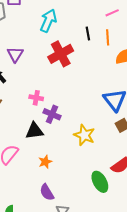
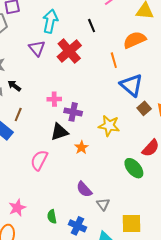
orange line: (108, 37) -> (114, 60), moved
purple triangle: (15, 54) -> (37, 48), moved
orange star: (45, 162) -> (81, 147), moved

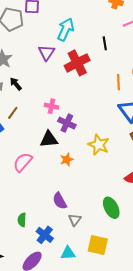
green ellipse: (134, 168) -> (111, 208), moved

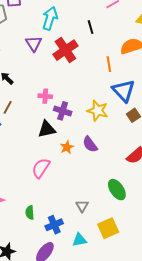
yellow star: (99, 145) -> (98, 111), moved
pink semicircle: (23, 162) -> (41, 168), moved
purple semicircle: (60, 201) -> (90, 144), moved
blue cross: (45, 235) -> (54, 225), turned 36
yellow square: (98, 245) -> (108, 228), turned -30

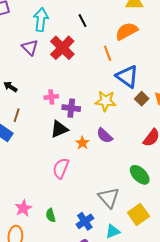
gray triangle: (82, 206) -> (109, 198), size x1.6
green semicircle: (30, 213) -> (51, 215), moved

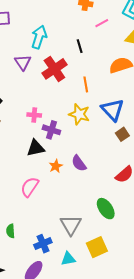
orange line: (108, 53) -> (86, 84), moved
yellow star: (106, 101) -> (79, 114), moved

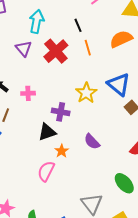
orange line: (86, 84) -> (88, 48), moved
yellow star: (79, 114) -> (86, 93), turned 30
pink cross: (34, 115) -> (28, 93), moved
orange star: (56, 166) -> (62, 151), moved

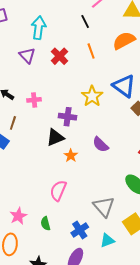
black line: (78, 25) -> (85, 21), moved
red cross: (56, 51) -> (60, 56), size x0.7
pink semicircle: (46, 171) -> (58, 191), moved

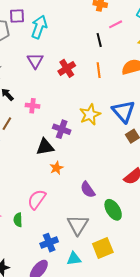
cyan arrow: (39, 28) -> (39, 27), moved
purple semicircle: (101, 145) -> (88, 190), moved
green semicircle: (46, 224) -> (18, 220), moved

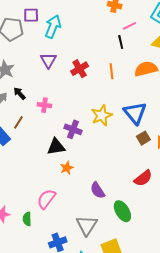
black line: (99, 40) -> (121, 42), moved

